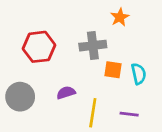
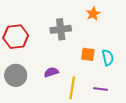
gray cross: (93, 46) -> (61, 29), moved
red hexagon: (39, 47) -> (16, 37), moved

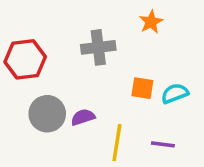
cyan semicircle: (108, 58) -> (175, 93), turned -98
gray circle: (16, 75) -> (47, 114), moved

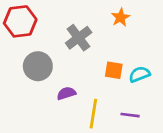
gray cross: (98, 47) -> (79, 38), turned -30
red hexagon: (25, 59) -> (20, 21), moved
gray circle: (47, 114) -> (38, 66), moved

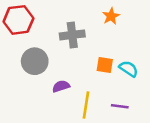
gray cross: (79, 38) -> (72, 35), turned 30
cyan semicircle: (140, 74) -> (129, 69), turned 54

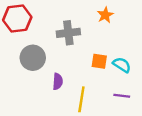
purple semicircle: (61, 86) -> (58, 81), turned 112
purple line: (120, 106) -> (122, 96), moved

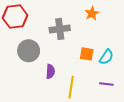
cyan semicircle: (122, 65) -> (106, 57), turned 91

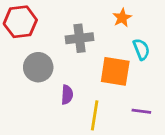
orange square: (87, 54) -> (115, 71), size x1.6
cyan semicircle: (106, 57) -> (141, 49), moved, turned -56

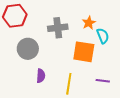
orange star: (122, 18) -> (89, 23), moved
purple semicircle: (67, 95) -> (41, 76), moved

